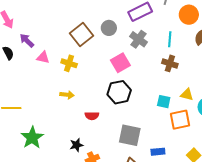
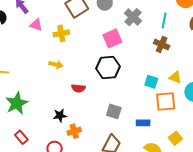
yellow cross: (69, 63) -> (61, 33), turned -35
gray square: (130, 135) -> (114, 111), size x0.7
blue rectangle: (158, 152) -> (143, 123), moved

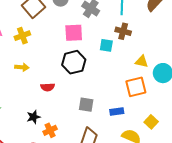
pink square: (112, 38) -> (74, 33), turned 30
cyan square: (151, 82) -> (106, 45), moved

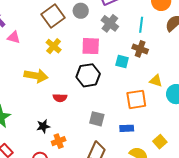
yellow cross: (22, 36) -> (54, 46), moved, turned -35
yellow arrow: (22, 67) -> (36, 76), size x1.6
orange square: (136, 87) -> (136, 99), moved

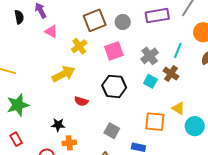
gray cross: (110, 23) -> (150, 56), moved
yellow cross: (54, 46) -> (79, 46), moved
pink square: (91, 46) -> (114, 51), moved, turned -36
yellow arrow: (36, 76) -> (63, 74), turned -50

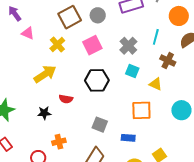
brown cross: (171, 74) -> (168, 61), moved
yellow triangle: (178, 108) -> (156, 84), moved
black star: (58, 125) -> (44, 113), moved

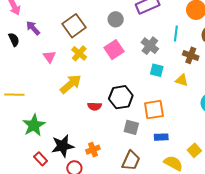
brown square: (70, 17) -> (74, 26), moved
pink triangle: (28, 33) -> (49, 57), moved, turned 40
black hexagon: (97, 80) -> (121, 97), moved
orange square: (141, 110) -> (154, 110), moved
black star: (44, 113) -> (63, 146), moved, size x1.6

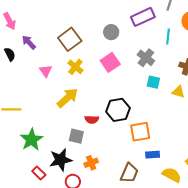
cyan line: (176, 34) -> (168, 37), moved
orange square: (154, 110) -> (140, 132), moved
gray square: (131, 127) -> (76, 136), moved
blue rectangle: (161, 137) -> (153, 155), moved

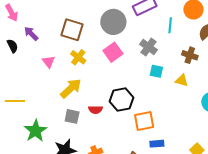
gray circle: (111, 32) -> (113, 22), size x1.6
brown square: (70, 39) -> (72, 30), turned -35
gray square: (76, 136) -> (72, 116), moved

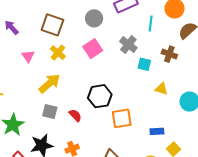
gray circle: (113, 22) -> (94, 18), size x0.7
cyan square: (156, 71) -> (144, 64), moved
yellow triangle: (182, 80) -> (161, 89), moved
red semicircle: (95, 110) -> (75, 115), moved, turned -136
blue rectangle: (157, 144) -> (157, 131), moved

